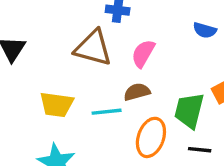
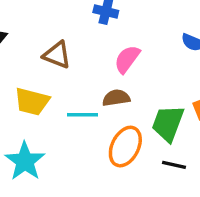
brown triangle: (93, 48) -> (57, 55), moved, size x0.7

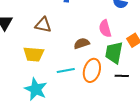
pink semicircle: (127, 59) -> (105, 29), moved, turned -42
cyan line: (83, 115) -> (66, 70), moved

